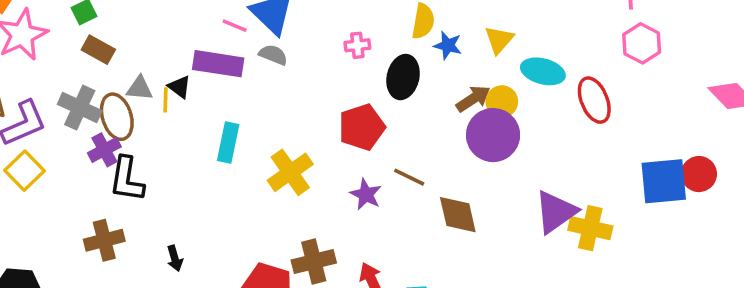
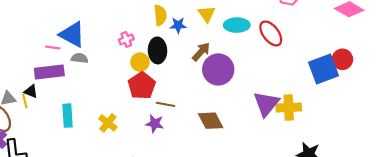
yellow circle: (502, 102) -> (140, 62), moved
yellow cross: (290, 172) -> (108, 123), size x0.7
brown line: (409, 177) -> (166, 104), moved

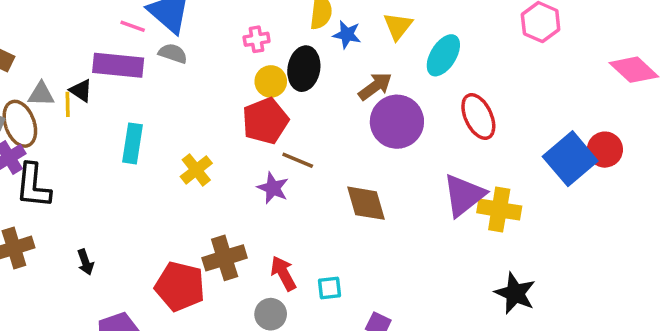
cyan ellipse: (237, 25) -> (443, 55), turned -70
red ellipse: (271, 33) -> (478, 117), moved
blue square: (323, 69) -> (570, 159), turned -32

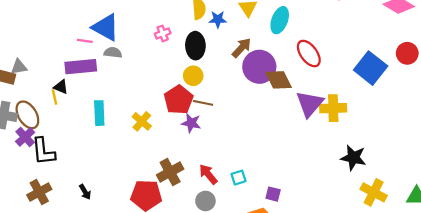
yellow circle: (271, 81) -> (193, 76), moved
gray triangle: (41, 94) -> (19, 67), moved
red pentagon: (265, 121) -> (179, 100), moved
red circle: (605, 150) -> (407, 53), moved
brown diamond: (366, 203) -> (279, 80), moved

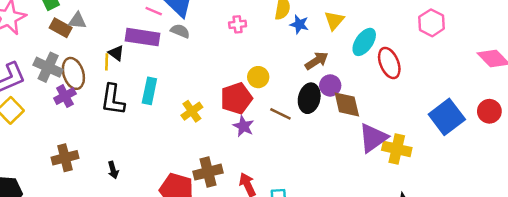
black ellipse: (195, 46) -> (309, 98), moved
red ellipse: (309, 53) -> (389, 63), moved
purple circle: (259, 67) -> (330, 85), size x0.6
brown line: (203, 103) -> (280, 114), moved
black L-shape: (43, 151) -> (113, 100), moved

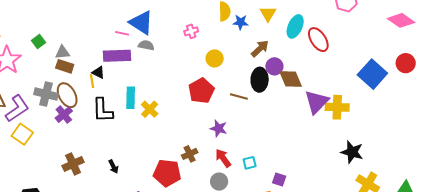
brown rectangle: (61, 28) -> (65, 66), moved
yellow circle: (258, 77) -> (215, 58), moved
yellow cross: (192, 111) -> (150, 109), moved
purple star: (243, 126) -> (219, 128), moved
brown cross: (208, 172) -> (190, 154), size x0.7

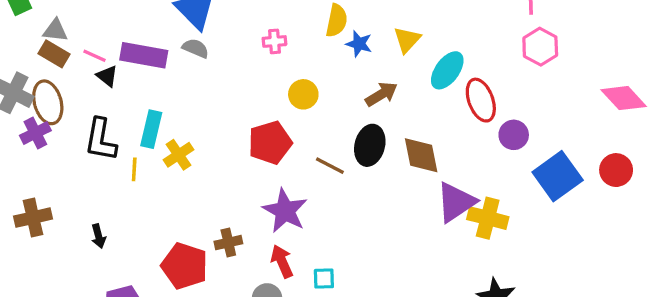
pink line: (122, 33) -> (94, 56), moved
purple circle: (274, 66) -> (514, 135), moved
yellow line: (92, 81) -> (134, 169), moved
purple star: (219, 128) -> (285, 211), size x1.5

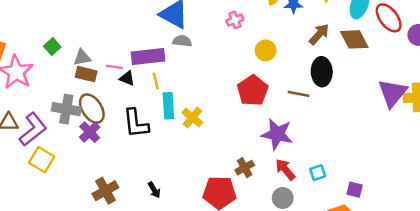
brown diamond: (421, 155) -> (354, 39), moved
yellow line: (134, 169) -> (156, 81), moved

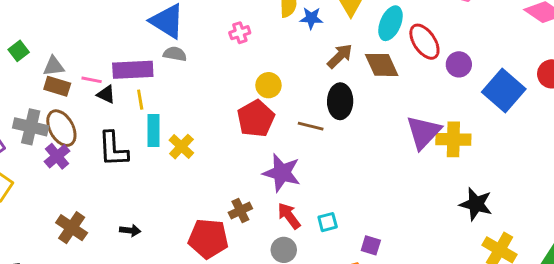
yellow circle: (266, 50) -> (268, 85), moved
black arrow: (154, 190) -> (130, 230), turned -56
brown cross: (105, 191) -> (72, 228), turned -30

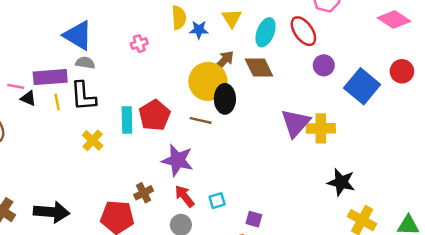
red ellipse: (424, 42) -> (303, 31), moved
yellow circle: (268, 85) -> (208, 81), moved, size x1.8
cyan rectangle: (154, 130) -> (127, 120), moved
black L-shape: (113, 149) -> (83, 96), moved
black arrow: (130, 230) -> (51, 212), size x2.0

